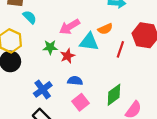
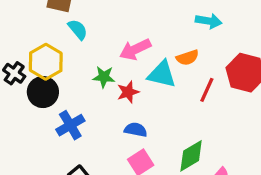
blue cross: (43, 89) -> (70, 125), moved

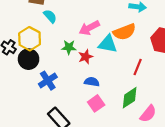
orange semicircle: (187, 58) -> (124, 32), size x1.5
red line: (207, 90) -> (138, 67), moved

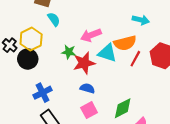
red star: (86, 57) -> (84, 63), size x1.5
red line: (138, 67) -> (135, 59), moved
blue cross: (48, 81) -> (43, 93), moved

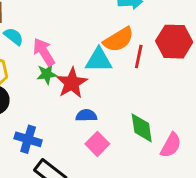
pink arrow: (91, 35) -> (44, 52), moved, turned 96
blue cross: (43, 93) -> (28, 139), turned -30
green diamond: (123, 108) -> (142, 128), turned -55

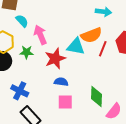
green star: (47, 74) -> (27, 52), moved
pink square: (97, 144) -> (65, 102), turned 35

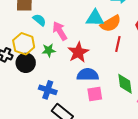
cyan triangle: (76, 46) -> (95, 18), moved
red line: (103, 49) -> (118, 44), moved
blue semicircle: (61, 82) -> (88, 75), size x1.5

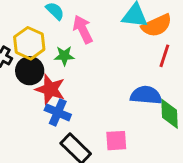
red star: (78, 52) -> (50, 89), moved, turned -30
blue semicircle: (88, 75) -> (146, 95), moved
pink square: (95, 94) -> (116, 141), moved

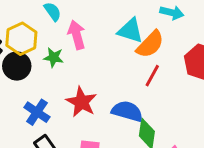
orange semicircle: (157, 25) -> (150, 44), turned -32
red star: (50, 89) -> (81, 102), moved

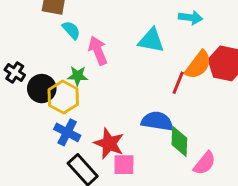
yellow hexagon: (21, 39) -> (63, 97), moved
orange semicircle: (150, 44) -> (198, 65), moved
red star: (81, 102) -> (109, 143), moved

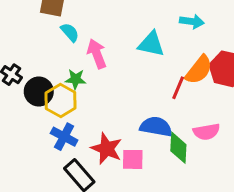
pink semicircle: (205, 163) -> (206, 132), moved, turned 40
pink square: (124, 165) -> (133, 159), moved

